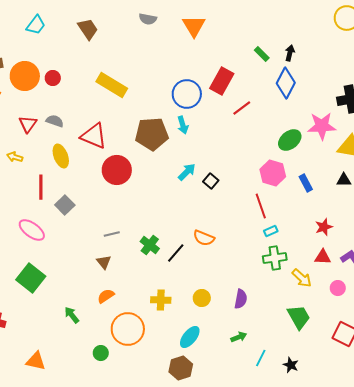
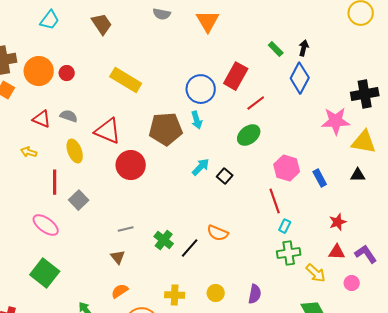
red triangle: (28, 124) -> (42, 119), turned -42
green ellipse: (290, 140) -> (249, 135), moved
cyan rectangle: (271, 231) -> (285, 226), turned -40

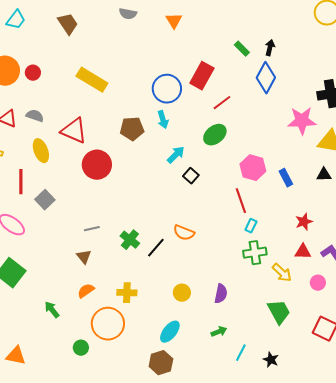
orange triangle: (208, 21) -> (174, 21), size x0.7
brown pentagon: (166, 129) -> (132, 129), size x0.7
cyan arrow: (201, 167) -> (176, 155), moved
yellow cross: (175, 295) -> (127, 293), moved

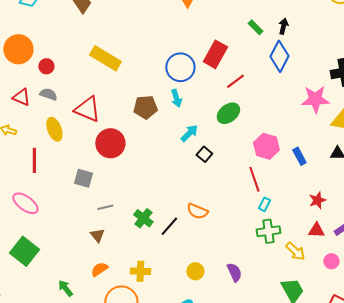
red circle: (33, 73) -> (46, 66), moved
gray square: (45, 200) -> (83, 178), moved, turned -30
purple semicircle: (221, 294) -> (234, 272), turned -36

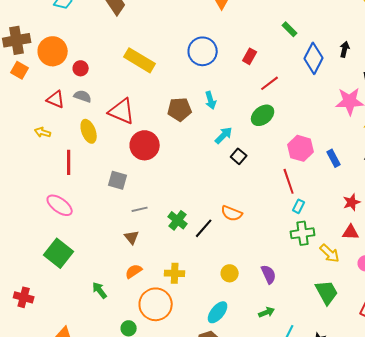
black arrow: (283, 26) -> (345, 49), moved
red rectangle: (215, 54) -> (250, 56), size x0.6
blue circle: (180, 67) -> (203, 51), moved

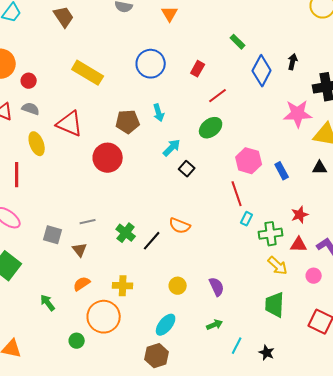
red circle: (145, 145) -> (108, 158), moved
gray square: (118, 180) -> (53, 235), moved
green cross: (303, 233) -> (271, 234), moved
green trapezoid: (327, 292) -> (275, 305), turned -148

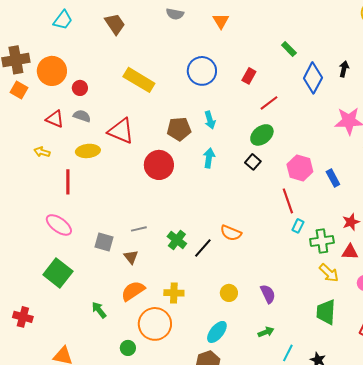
yellow ellipse: (37, 144) -> (88, 151), turned -75
cyan arrow: (172, 148) -> (209, 158), moved, turned -36
black square: (187, 169) -> (253, 162), moved
orange semicircle: (82, 284) -> (133, 291), size x1.4

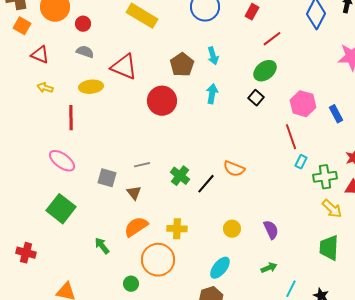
red triangle: (55, 119) -> (40, 55), moved
brown pentagon: (179, 129) -> (182, 65), turned -30

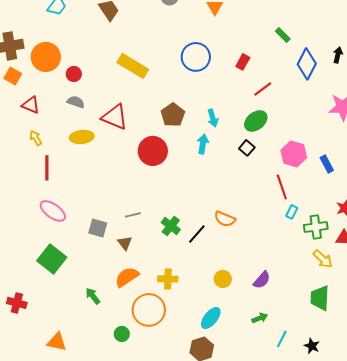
cyan arrow: (213, 56) -> (213, 118), moved
yellow arrow: (45, 88) -> (36, 138), turned 42
red line: (71, 118) -> (47, 168), moved
purple semicircle: (271, 230) -> (262, 280), turned 66

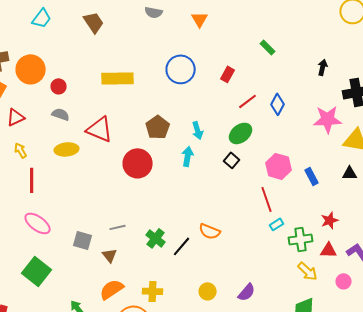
blue diamond: (307, 64) -> (278, 104), moved, size x0.7
yellow rectangle: (133, 66) -> (118, 78), turned -32
red triangle: (31, 105) -> (16, 117), turned -48
cyan rectangle: (292, 212) -> (277, 224), turned 32

